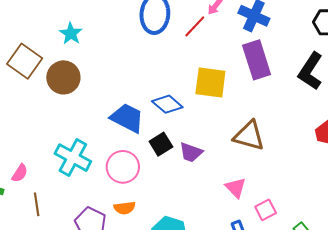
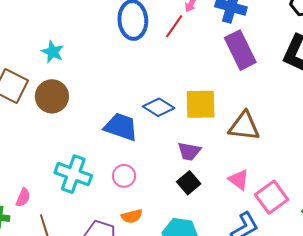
yellow square: (210, 82) -> (201, 104), moved
black square: (161, 144) -> (189, 183), moved
pink circle: (123, 167) -> (124, 176), size x0.7
pink square: (266, 210) -> (272, 197), size x1.5

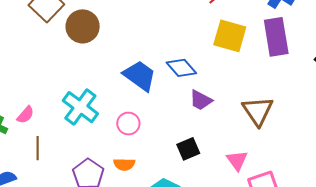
yellow square: (201, 104) -> (230, 36), moved
brown triangle: (244, 126) -> (258, 111), turned 32
purple trapezoid: (189, 151) -> (201, 100), moved

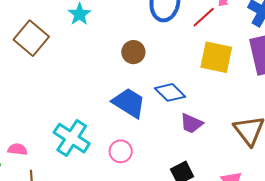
brown circle: (83, 26) -> (133, 52), moved, size x0.7
pink semicircle: (26, 115) -> (17, 149), turned -120

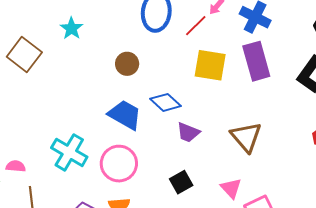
pink circle: (121, 151) -> (119, 164), size x1.6

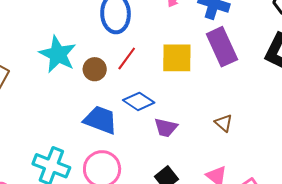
red line: (196, 26) -> (127, 59), moved
cyan star: (71, 28) -> (58, 54), moved, size x1.6
brown triangle: (246, 137) -> (224, 123), size x0.6

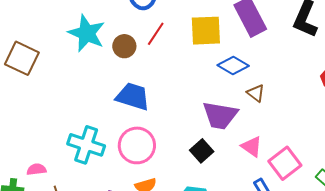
blue diamond: (139, 101) -> (233, 66), moved
purple trapezoid: (166, 128) -> (220, 115), moved, size x1.5

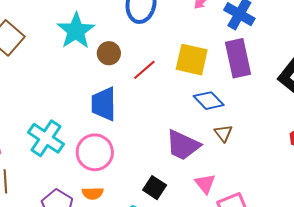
red line: (156, 34) -> (144, 70), moved
blue trapezoid: (133, 97) -> (104, 104), turned -123
black square: (202, 151) -> (155, 188), moved, turned -30

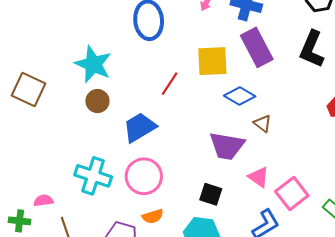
brown circle: (109, 53) -> (97, 101), moved
blue trapezoid: (104, 104) -> (140, 127), turned 75

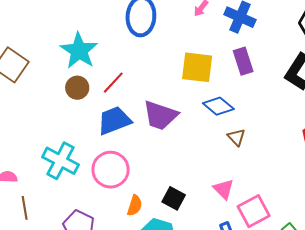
purple rectangle: (257, 47) -> (243, 61), size x0.7
red line: (170, 84) -> (113, 83), moved
purple trapezoid: (227, 146) -> (160, 115), moved
orange semicircle: (153, 216) -> (135, 206), moved, turned -65

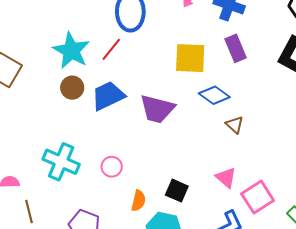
red line: (113, 83) -> (111, 49), moved
blue trapezoid: (114, 121) -> (108, 96), moved
pink circle: (111, 170) -> (112, 167), size x0.6

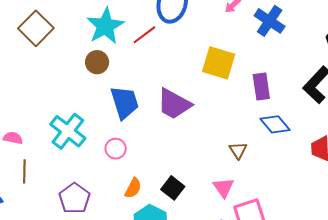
purple rectangle: (236, 48) -> (261, 86), moved
blue diamond: (214, 95) -> (275, 124), moved
blue trapezoid: (108, 96) -> (125, 102), moved, turned 84
brown triangle: (235, 125) -> (238, 150), moved

